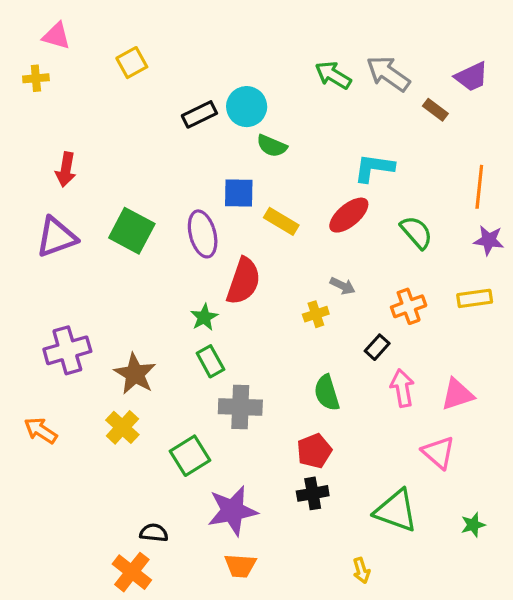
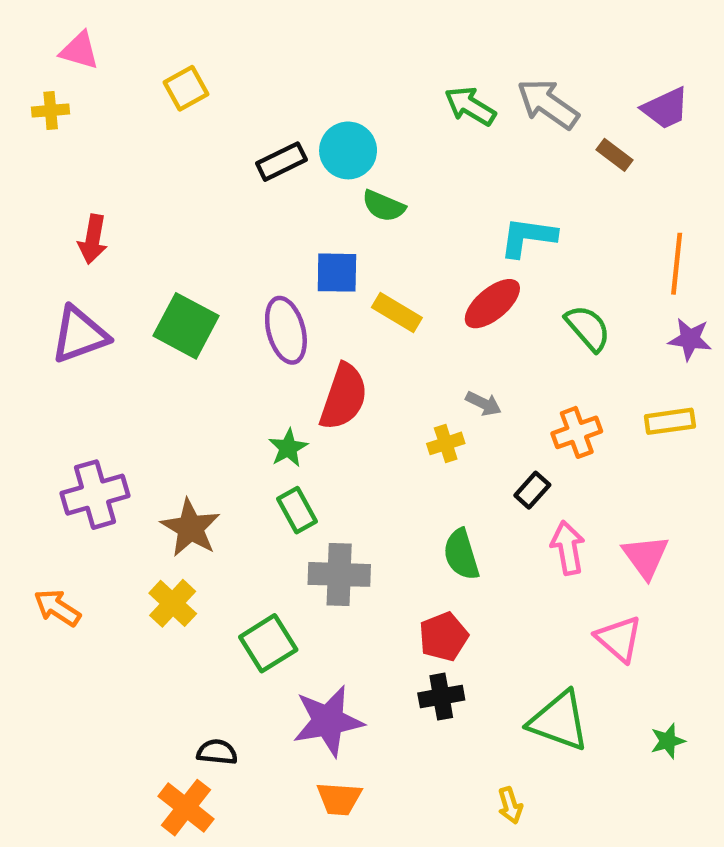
pink triangle: (457, 394) -> (646, 557), turned -48

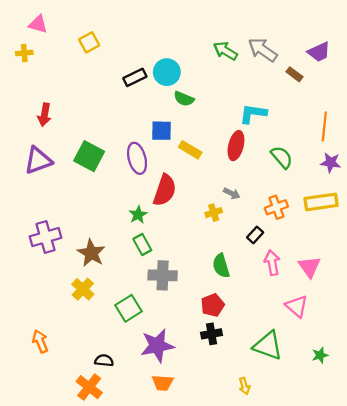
red ellipse: (492, 304) -> (236, 146), turned -36
yellow rectangle: (670, 421) -> (321, 202), size x1.4
orange arrow: (57, 608) -> (40, 341), moved, turned 35

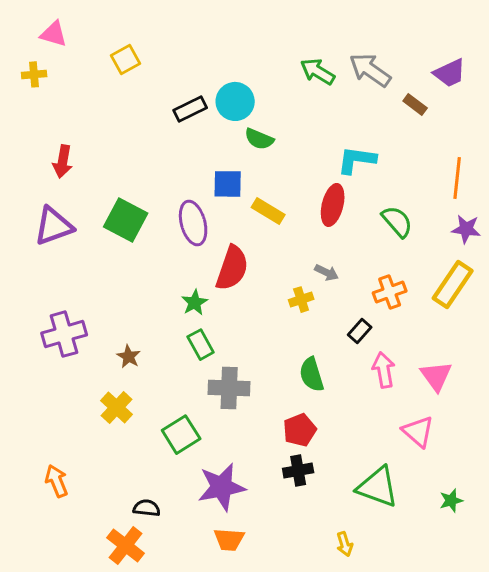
yellow rectangle: (321, 202) -> (453, 284), turned -48
brown star: (91, 253) -> (129, 357), size x0.6

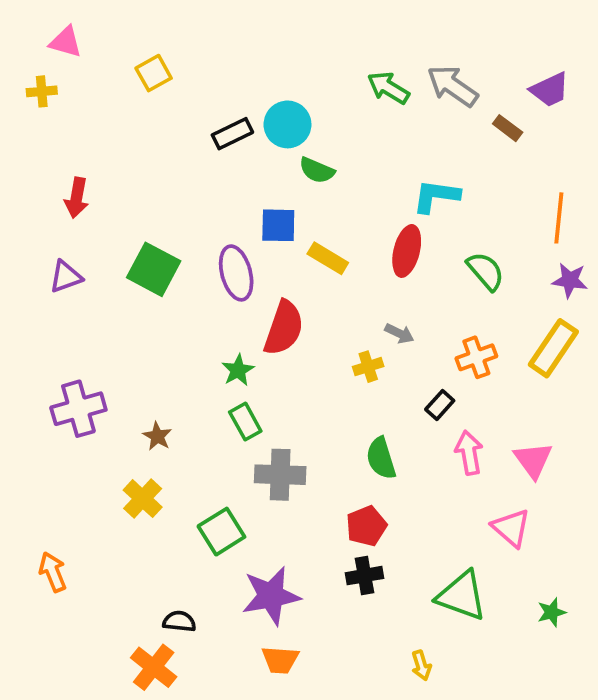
purple triangle: (54, 226) -> (66, 277), size x0.7
orange arrow: (57, 481) -> (53, 572), moved

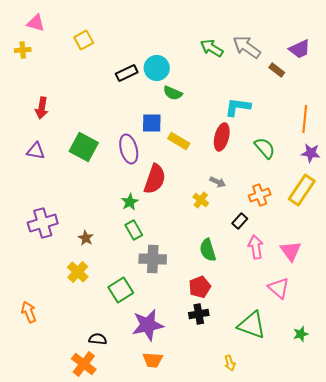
purple triangle: (66, 277) -> (36, 151), turned 30
yellow cross: (368, 367) -> (201, 200), turned -35

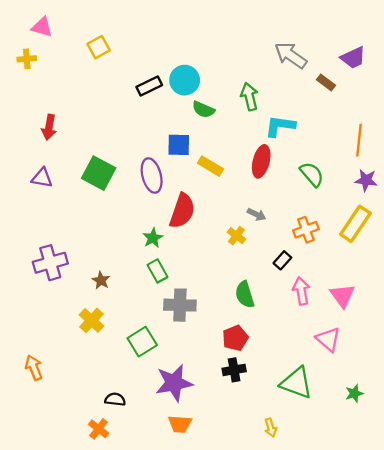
green arrow: (212, 48) -> (249, 97), moved, turned 45
orange cross: (84, 364) -> (99, 429), size x0.7

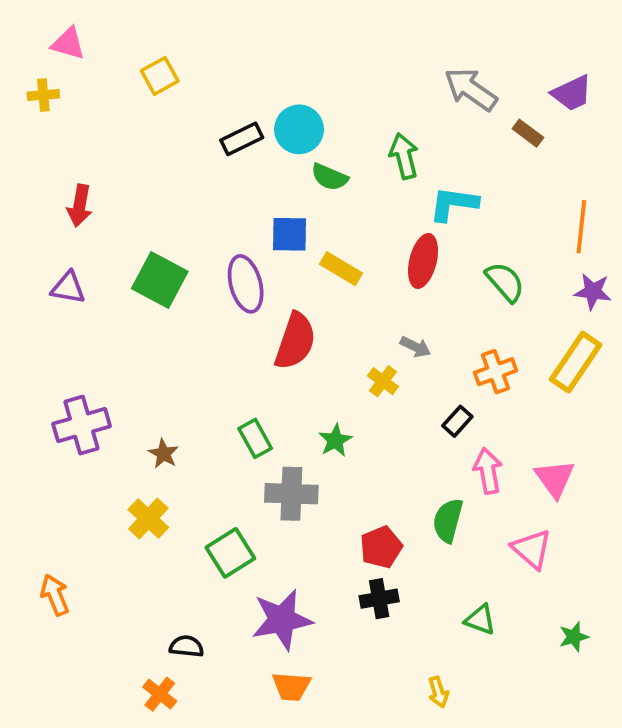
green star: (153, 238) -> (335, 440), moved
green semicircle: (245, 295) -> (448, 520), moved, turned 32
green triangle: (297, 383) -> (480, 620), size x0.6

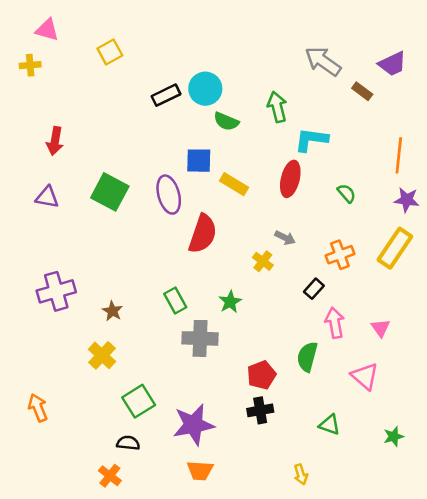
green semicircle: (505, 282) -> (347, 193), size x0.7
pink triangle: (555, 478) -> (381, 328), size x0.7
green square: (230, 553) -> (139, 401), moved

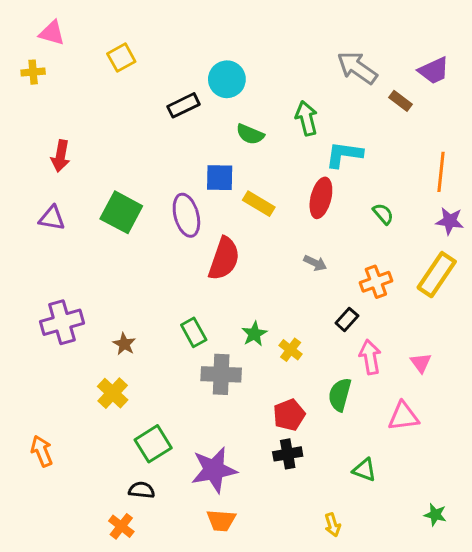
cyan circle: (205, 89) -> (227, 79), moved
yellow cross: (263, 261) -> (291, 350), moved
pink triangle: (365, 376) -> (403, 416), turned -48
green star: (394, 436) -> (435, 515), moved, turned 30

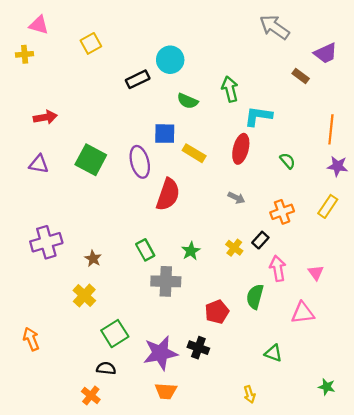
gray arrow: (357, 68) -> (274, 27), moved
red arrow: (61, 156) -> (45, 117), turned -110
yellow rectangle: (437, 275) -> (328, 206), size x0.7
yellow cross: (291, 350) -> (234, 248), moved
black cross: (288, 454) -> (198, 348), moved, turned 30

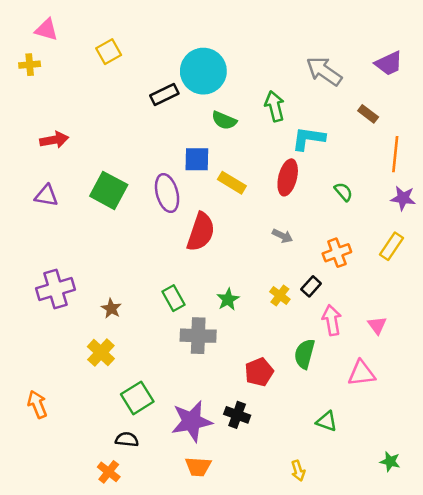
gray arrow: (274, 27) -> (324, 71), moved
cyan circle: (170, 60) -> (203, 71), size x1.4
brown rectangle: (301, 76) -> (368, 114), moved

